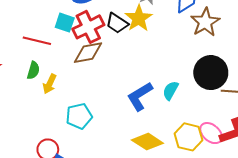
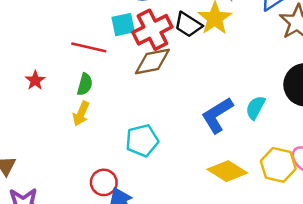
cyan square: (65, 23) -> (123, 25), turned -30
yellow arrow: (50, 84) -> (81, 114), moved

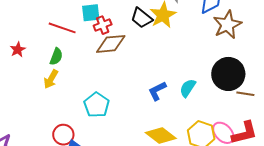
red cross: (152, 30) -> (103, 25), moved, size x0.6
blue L-shape: (217, 115) -> (157, 91), size x0.7
cyan pentagon: (142, 140) -> (97, 105), turned -30

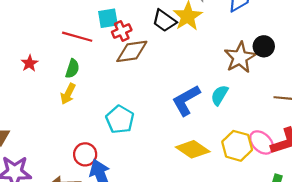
brown star: (227, 25) -> (240, 57), moved
black circle: (228, 74) -> (264, 46), moved, size x0.6
blue L-shape: (157, 91) -> (186, 100), size x1.4

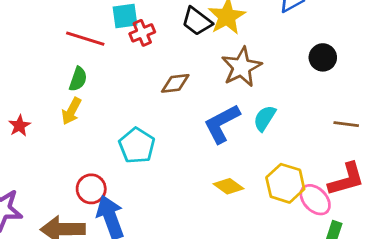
brown diamond: (132, 51) -> (175, 83), moved, size x0.7
brown star: (240, 57) -> (242, 67), moved
red star: (30, 63) -> (19, 126), moved
pink ellipse: (262, 142) -> (315, 200), moved
yellow diamond: (193, 149) -> (229, 186), size x0.7

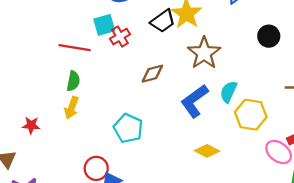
black trapezoid: (197, 21) -> (163, 21), turned -65
red star: (19, 126) -> (31, 125), turned -30
yellow hexagon: (285, 183) -> (251, 115), moved

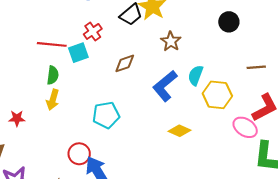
cyan square: (104, 25) -> (78, 53), moved
brown star: (204, 53) -> (171, 41), size x0.7
cyan pentagon: (128, 128) -> (106, 115), turned -30

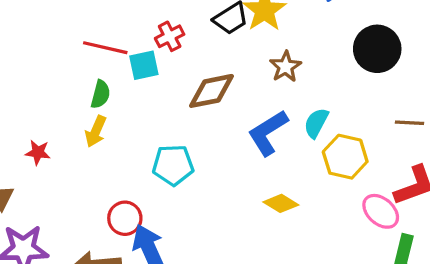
black circle: (229, 22) -> (377, 49), size x1.5
brown diamond: (125, 63) -> (212, 91), size x1.4

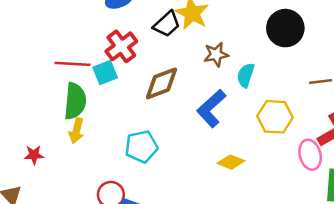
red cross: (170, 36) -> (121, 46), size x1.4
brown star: (286, 67) -> (216, 54), turned 30
green semicircle: (100, 94) -> (75, 101), size x1.6
cyan semicircle: (316, 123) -> (246, 75), moved
pink ellipse: (381, 211) -> (310, 155), turned 44

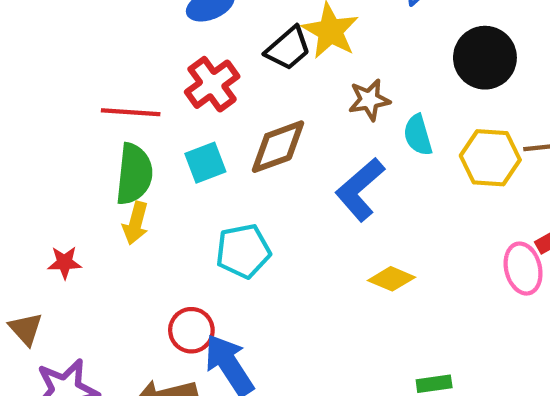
cyan square: (105, 73) -> (205, 163), moved
cyan semicircle: (246, 75) -> (418, 135), turned -35
yellow hexagon: (275, 117) -> (490, 158), moved

